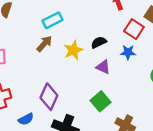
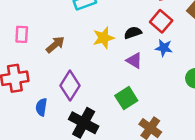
red square: (134, 29) -> (161, 21), moved
brown arrow: (44, 44) -> (55, 45), moved
blue semicircle: (26, 119) -> (41, 107), turned 119

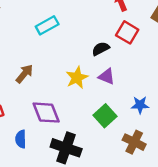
yellow star: (104, 38) -> (77, 78), moved
blue star: (164, 48) -> (140, 105), moved
purple diamond: (70, 86) -> (46, 113), turned -44

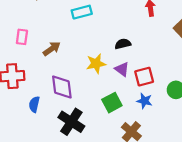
red square: (127, 32) -> (144, 77), moved, turned 30

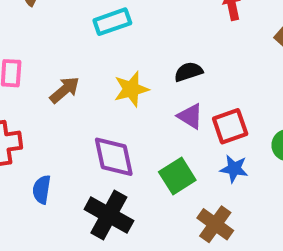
yellow star: (96, 64) -> (131, 89), moved
purple diamond: (62, 87) -> (114, 157), moved

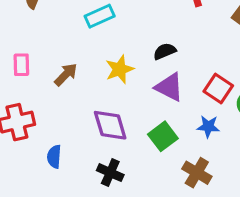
purple triangle: (190, 116) -> (169, 87), size x1.4
red square: (230, 126) -> (218, 89), moved, turned -32
black cross: (109, 215) -> (110, 173), size x0.7

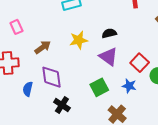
pink rectangle: (21, 65) -> (16, 27), turned -32
brown arrow: (66, 75) -> (43, 47), moved
purple diamond: (110, 125) -> (52, 77), moved

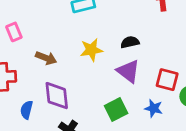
brown arrow: (43, 47) -> (46, 58), turned 56
red square: (140, 63) -> (167, 80), turned -30

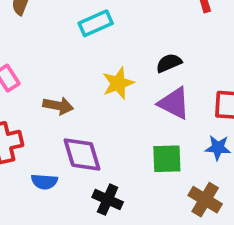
blue semicircle: (27, 110) -> (44, 182), turned -90
green square: (116, 110) -> (167, 159), turned 35

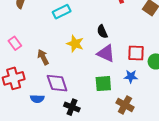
black semicircle: (169, 63) -> (102, 32), turned -88
yellow star: (118, 83) -> (75, 44), turned -30
brown arrow: (58, 106) -> (43, 57), turned -126

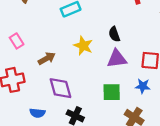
purple triangle: (106, 53) -> (117, 59), turned -36
brown arrow: (43, 57) -> (47, 58), turned 84
blue semicircle: (37, 99) -> (37, 113), moved

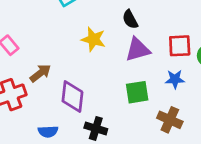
brown arrow: (47, 58) -> (40, 73), moved
purple diamond: (60, 88) -> (72, 97), turned 30

